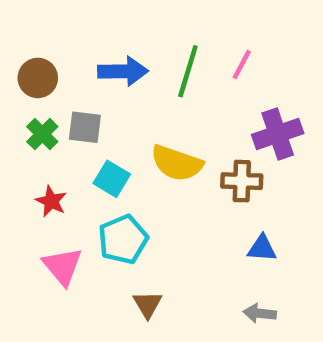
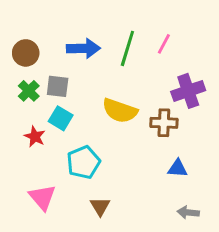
cyan square: (112, 179) -> (61, 118), moved
pink triangle: (62, 266) -> (42, 197), moved
gray arrow: (260, 313) -> (188, 212), moved

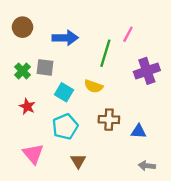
green line: (127, 48) -> (105, 53), moved
brown circle: (26, 53) -> (23, 27), moved
yellow semicircle: (120, 111) -> (94, 86), size x0.7
cyan square: (61, 118) -> (64, 92), moved
brown cross: (164, 123) -> (109, 120), moved

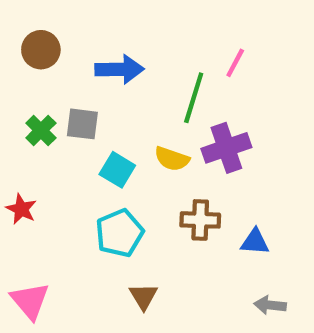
purple cross: (147, 71) -> (226, 148), moved
red star: (27, 106) -> (21, 209), moved
pink triangle: (33, 154) -> (30, 301), moved

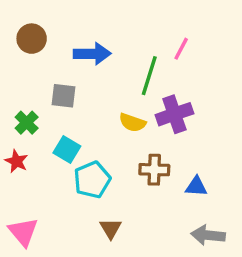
green cross: (41, 130) -> (27, 123), moved
cyan square: (117, 170) -> (67, 150), moved
gray arrow: (270, 305) -> (208, 235), size x1.4

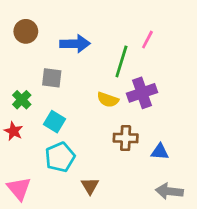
cyan pentagon: (92, 180) -> (60, 157), moved

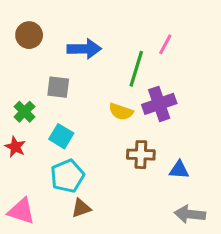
brown triangle: (90, 186) -> (81, 208), moved, turned 42
pink triangle: (19, 189) -> (21, 211), turned -32

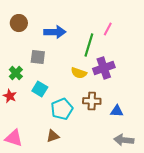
cyan pentagon: (67, 176) -> (62, 109), moved

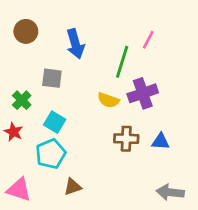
blue arrow: (55, 32) -> (75, 44), turned 75
cyan pentagon: (62, 109) -> (51, 154), moved
blue triangle: (117, 111) -> (161, 141), moved

